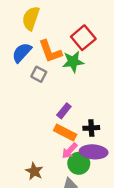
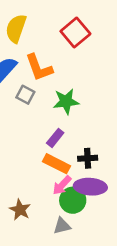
red square: (83, 38) -> (75, 32), moved
green star: (73, 62) -> (66, 101), moved

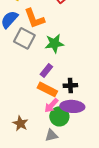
gray square: (25, 95) -> (24, 38), size x1.5

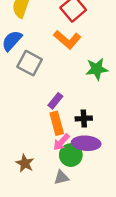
orange L-shape: (34, 18) -> (67, 40), moved, turned -30
green star: (54, 43) -> (97, 69), moved
orange rectangle: (47, 89) -> (57, 123), turned 48

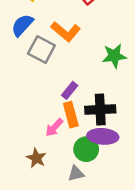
orange L-shape: (67, 40) -> (66, 32), moved
black cross: (84, 118) -> (100, 110), size x1.6
pink arrow: (61, 142) -> (54, 127), moved

